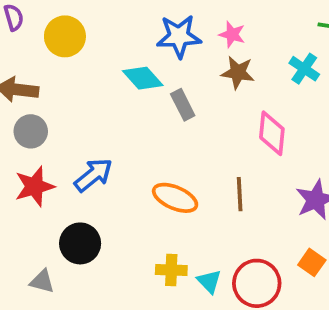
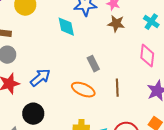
cyan diamond: (143, 78) -> (66, 27), turned 30
gray rectangle: (183, 105) -> (93, 64), moved
pink diamond: (272, 133) -> (147, 56), moved

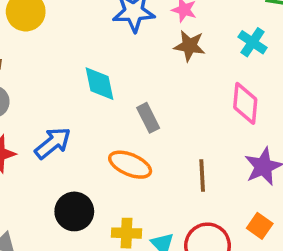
cyan diamond: (66, 27) -> (99, 84), moved
brown line: (117, 88) -> (202, 175), moved
black circle: (33, 114) -> (74, 211), moved

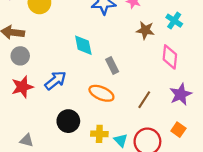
brown star: (190, 46) -> (145, 30), moved
brown line: (202, 175) -> (144, 100), turned 36

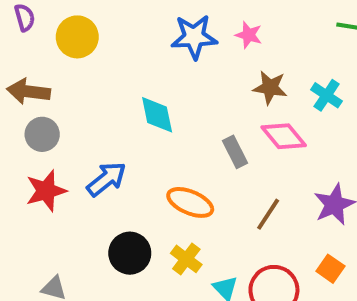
cyan cross: (174, 21) -> (327, 95), moved
pink diamond: (170, 57) -> (284, 136), moved, turned -45
gray rectangle: (112, 66) -> (235, 152), moved
yellow cross: (99, 134) -> (186, 259), moved, turned 35

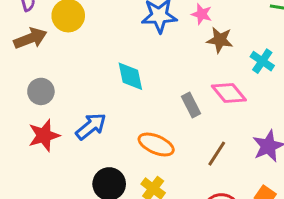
brown star: (270, 88) -> (220, 40), moved
brown arrow: (29, 91) -> (30, 38), moved, turned 152

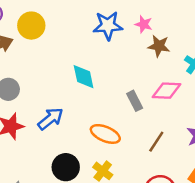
pink diamond: (229, 93) -> (167, 91), turned -48

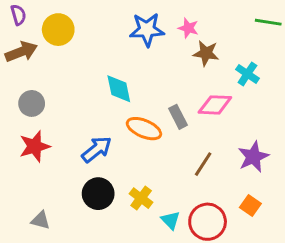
blue arrow: (50, 119) -> (97, 149), moved
orange ellipse: (105, 134) -> (144, 129), moved

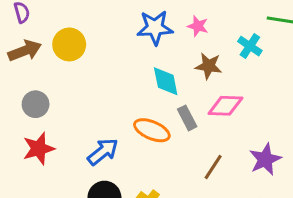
yellow circle: (58, 30) -> (69, 44), moved
brown star: (206, 53) -> (209, 66), moved
cyan cross: (247, 74) -> (250, 46), moved
cyan diamond: (119, 89) -> (166, 81), moved

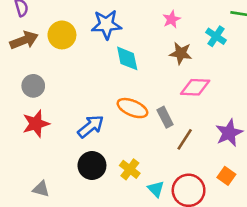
pink star: (198, 26) -> (172, 19), turned 30
blue star: (155, 28) -> (106, 25), moved
cyan diamond: (166, 81) -> (127, 58), moved
gray rectangle: (187, 118) -> (165, 117), moved

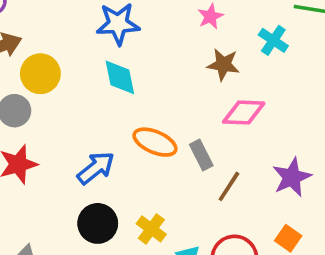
yellow circle: (62, 35) -> (40, 74), moved
cyan diamond: (127, 58) -> (120, 77), moved

